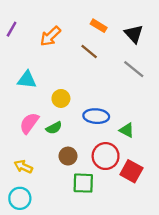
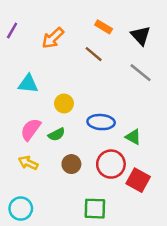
yellow arrow: (23, 167) -> (28, 163), moved
green square: (83, 183) -> (95, 209), moved

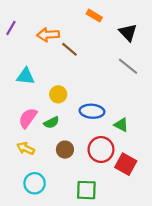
orange rectangle: (104, 27) -> (94, 16), moved
orange arrow: (53, 38) -> (48, 35), turned 40
brown line: (94, 54) -> (69, 49), moved
cyan circle: (21, 209) -> (35, 183), moved

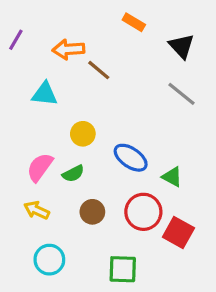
cyan triangle: (26, 76) -> (45, 94), moved
blue ellipse: (92, 111) -> (131, 158), turned 30

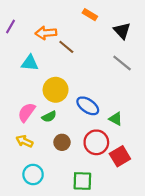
yellow circle: (83, 134) -> (56, 90), size x1.5
red square: (178, 233) -> (120, 156), turned 30

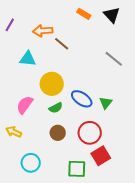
black triangle: (122, 31) -> (112, 15), moved
green semicircle: (49, 117) -> (56, 108), moved
green triangle: (116, 119) -> (106, 103), moved, turned 40
yellow arrow: (24, 141) -> (14, 132), moved
red square: (120, 156) -> (101, 156), moved

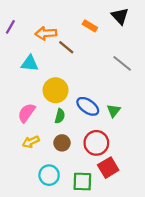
orange rectangle: (84, 14) -> (90, 26), moved
green semicircle: (56, 108) -> (60, 116), turned -48
yellow arrow: (14, 132) -> (31, 142), moved, turned -49
cyan circle: (31, 163) -> (49, 175), moved

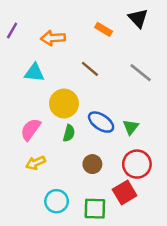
brown line: (66, 47) -> (90, 69), moved
brown circle: (62, 143) -> (92, 164), moved
red circle: (96, 143) -> (137, 164), moved

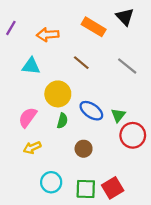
orange rectangle: (104, 29) -> (94, 27), size x1.5
red circle: (137, 164) -> (133, 135), moved
red square: (125, 193) -> (113, 188), moved

